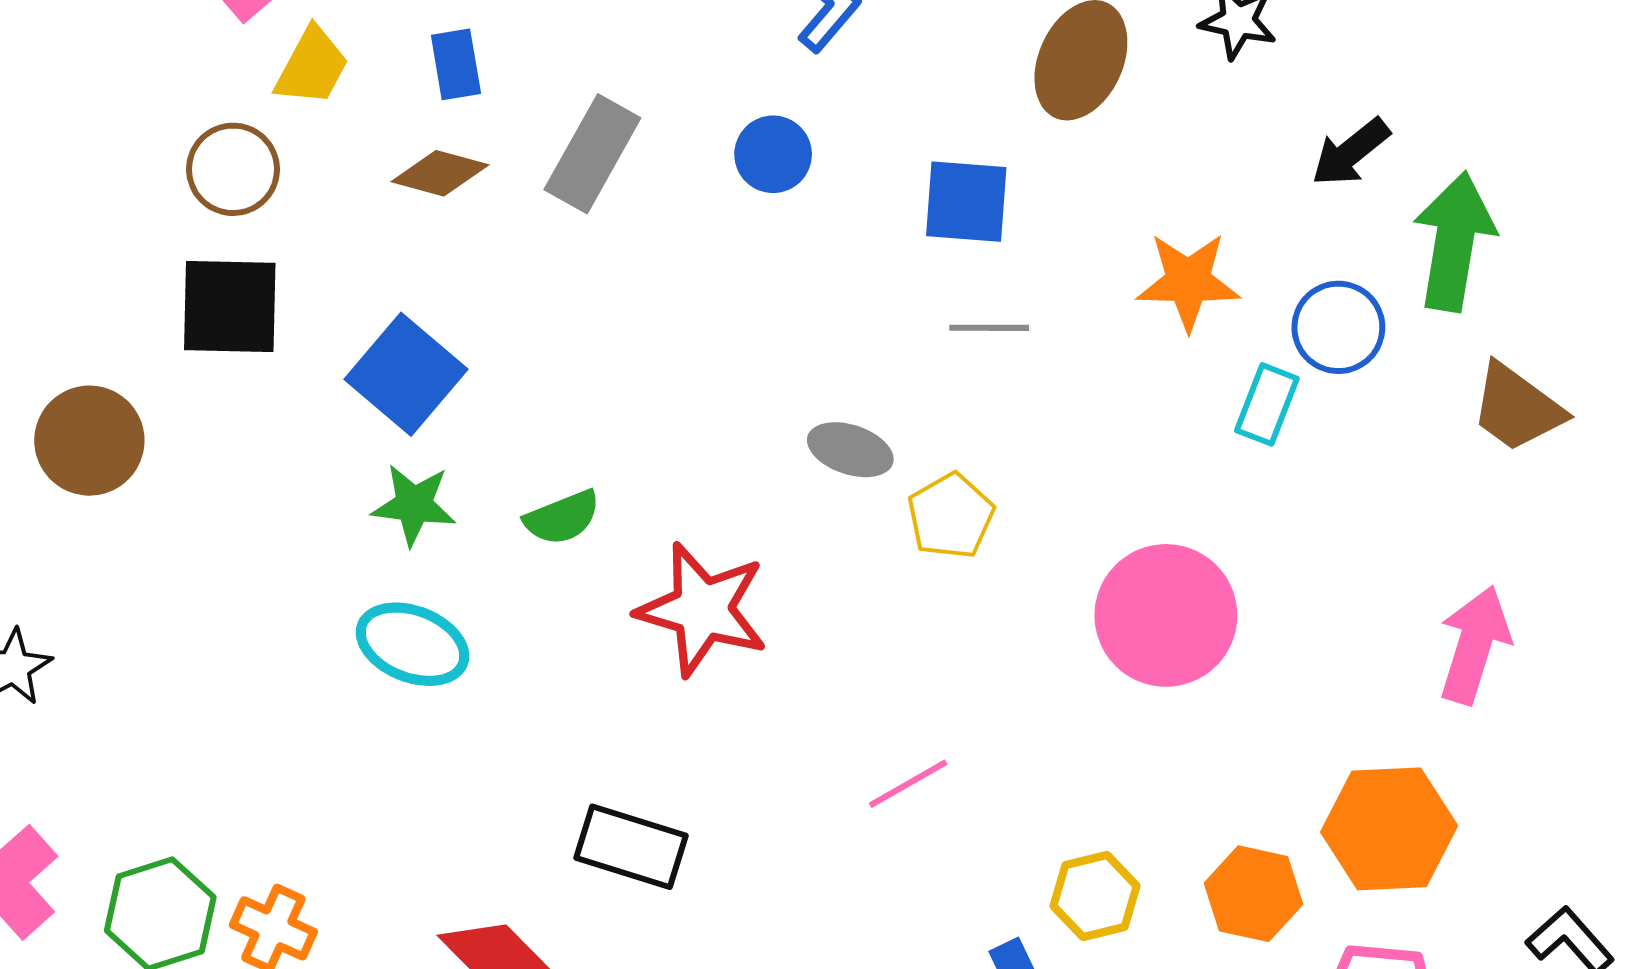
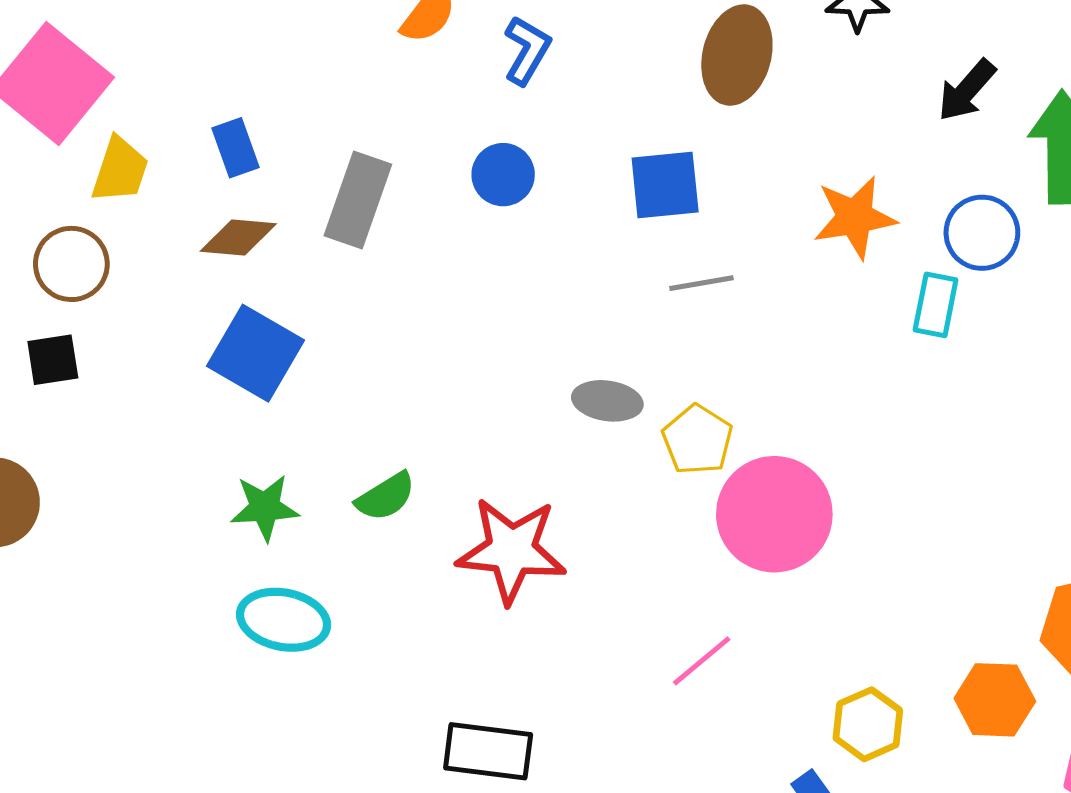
black square: (230, 307) -> (53, 360), moved, size x0.6
blue square: (406, 374) -> (256, 353), moved
pink circle: (1166, 615) -> (774, 514), moved

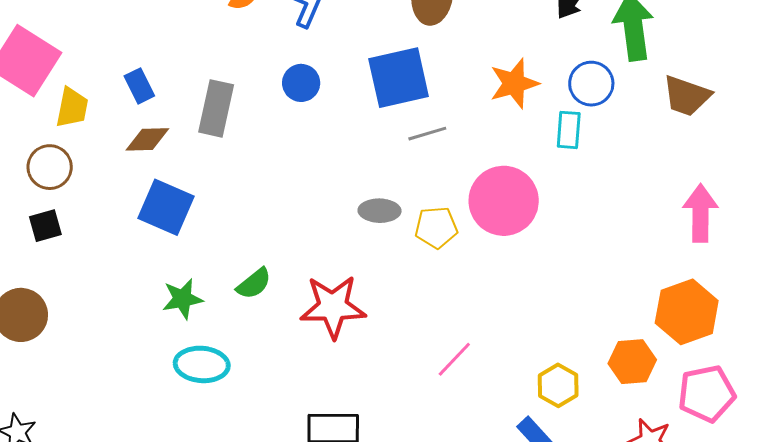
blue square: (665, 185) -> (399, 78), size x1.4
yellow pentagon: (697, 440) -> (436, 227), turned -30
pink circle: (774, 514) -> (504, 201), moved

